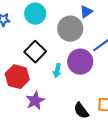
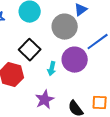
purple star: (35, 101) -> (45, 100), moved

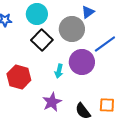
black square: (30, 50) -> (42, 40), moved

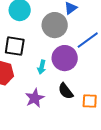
black square: (42, 40) -> (15, 46), moved, turned -35
black semicircle: (83, 111) -> (66, 91), moved

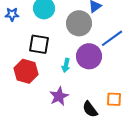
black semicircle: (66, 91) -> (90, 109), moved

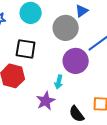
cyan arrow: (66, 65) -> (59, 82), moved

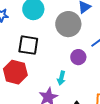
purple circle: (76, 61) -> (78, 57), size x0.6

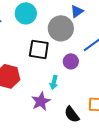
black square: (28, 45) -> (39, 49), moved

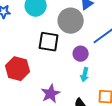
cyan arrow: (54, 82) -> (85, 75), moved

